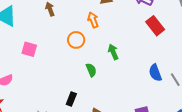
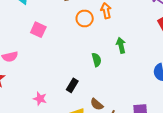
orange circle: (76, 40) -> (85, 18), moved

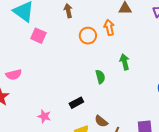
pink square: (38, 30) -> (38, 36), moved
black rectangle: (72, 85) -> (76, 103), turned 32

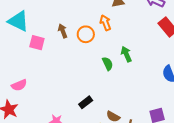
brown arrow: (68, 11) -> (63, 31), moved
green semicircle: (100, 77) -> (108, 64), moved

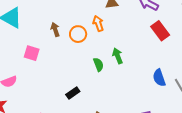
pink square: (37, 43) -> (32, 53), moved
black rectangle: (86, 102) -> (73, 93), moved

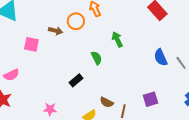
brown arrow: (55, 30) -> (56, 31), moved, turned 128
green semicircle: (98, 64) -> (97, 58), moved

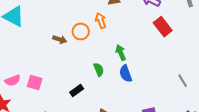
pink square: (31, 44) -> (35, 82), moved
blue semicircle: (161, 57) -> (126, 74), moved

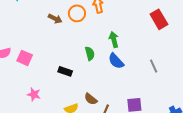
blue semicircle: (126, 74) -> (116, 61), turned -30
gray line: (183, 81) -> (154, 66), moved
black rectangle: (77, 91) -> (65, 71), turned 48

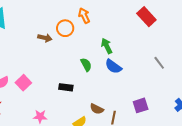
pink square: (25, 58) -> (23, 83), turned 35
gray line: (154, 66) -> (159, 63), moved

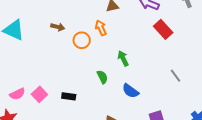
brown arrow: (45, 38) -> (58, 27), moved
blue semicircle: (113, 66) -> (130, 91), moved
black rectangle: (66, 87) -> (69, 96), moved

